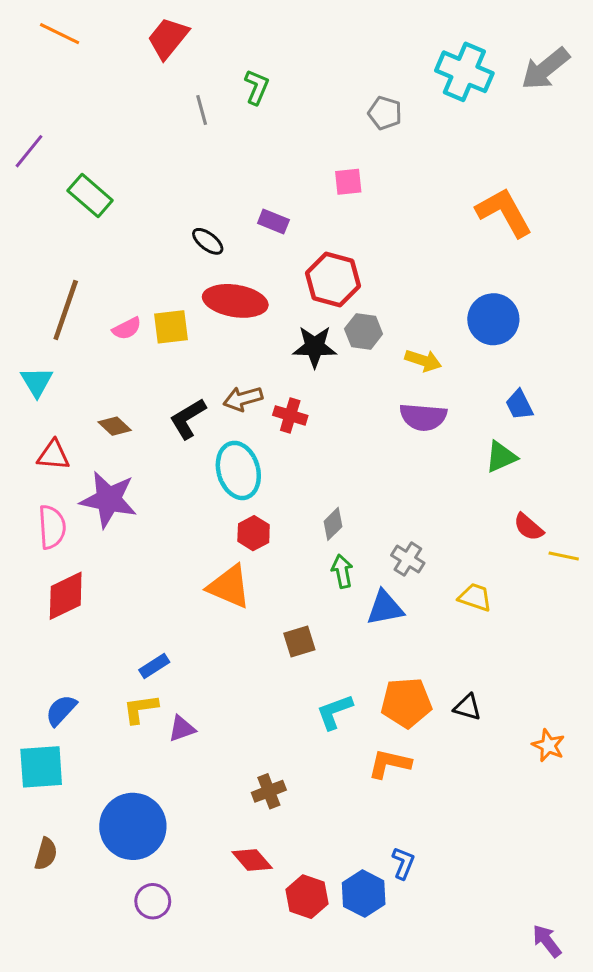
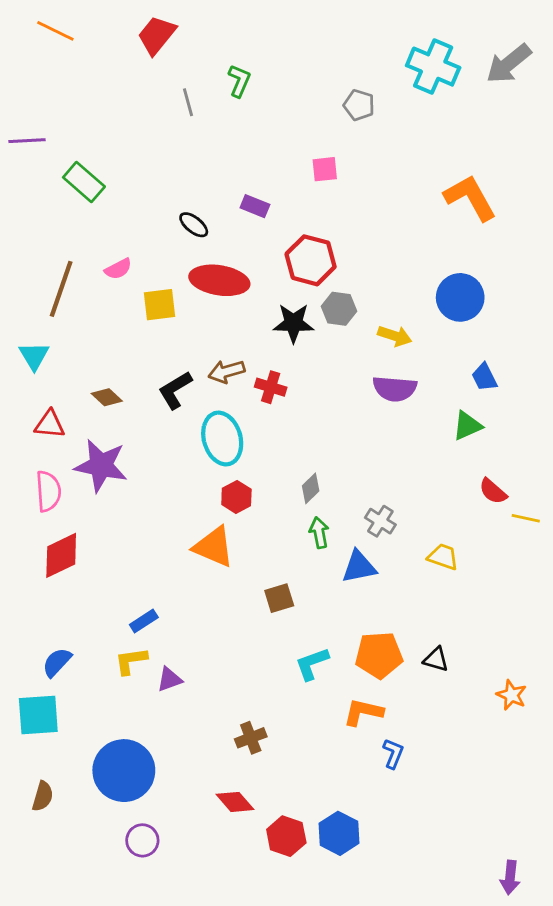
purple line: (29, 151) -> (27, 141), turned 48
pink semicircle: (127, 328) -> (118, 269), moved
blue L-shape: (403, 863) -> (393, 753), moved
purple arrow: (547, 941) -> (510, 877), turned -136

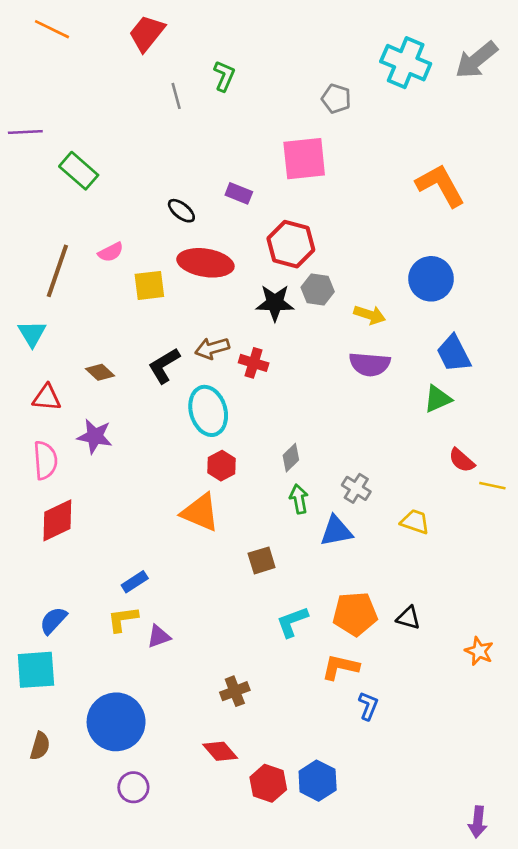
pink square: (325, 169) -> (304, 159), size x1.8
blue trapezoid: (484, 377) -> (454, 354), size x1.4
purple star: (101, 466) -> (95, 436), size x0.7

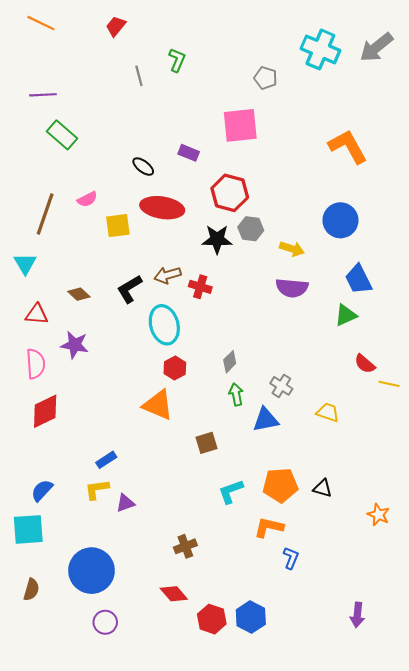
red trapezoid: (147, 33) -> (116, 26), size x0.7
purple line: (25, 132) -> (43, 95), moved
purple arrow: (478, 822) -> (357, 615), moved

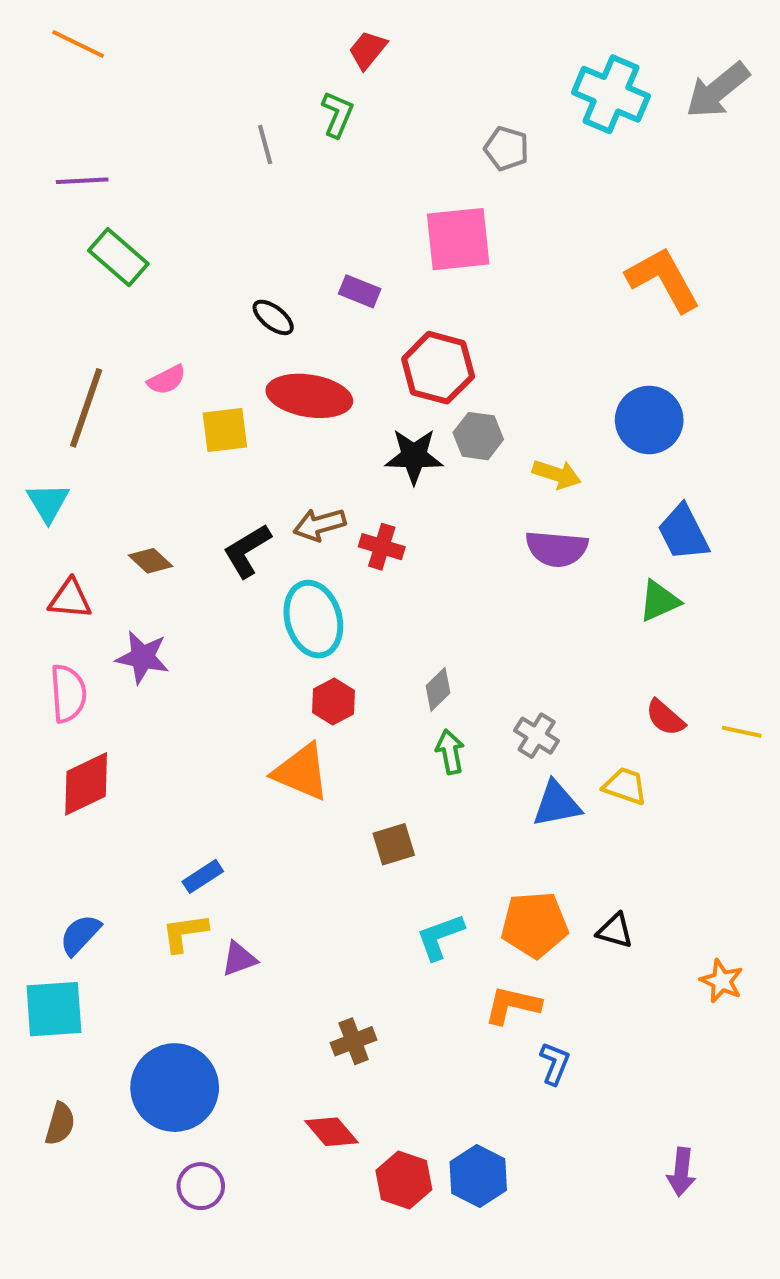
red trapezoid: (116, 26) -> (368, 50), moved
red semicircle: (365, 364) -> (665, 718), moved
blue triangle: (266, 420) -> (557, 804), moved

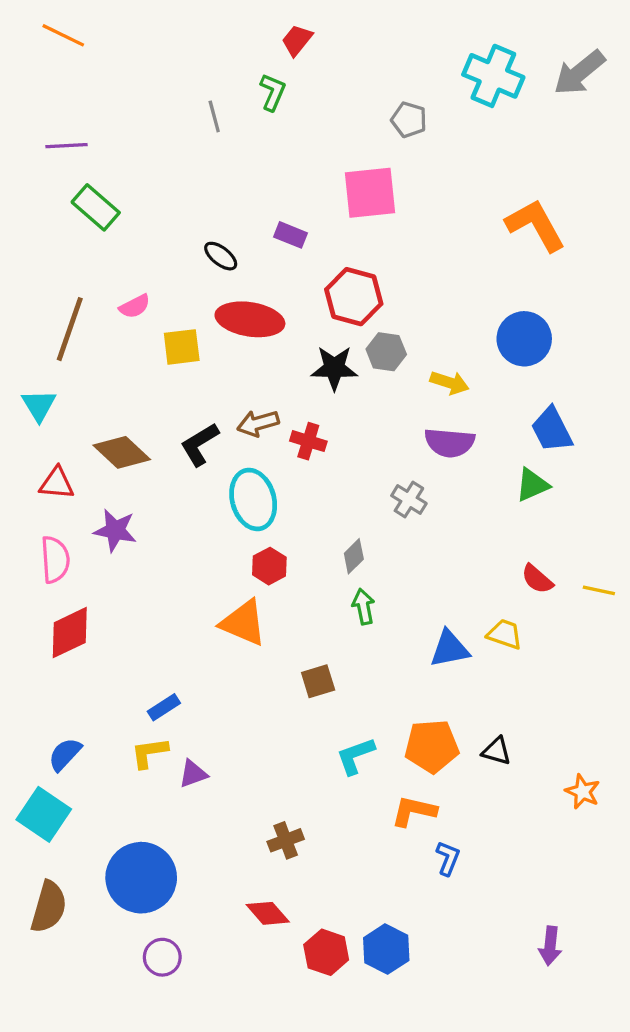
brown diamond: (151, 561) -> (122, 452), size x1.6
gray cross: (537, 736) -> (409, 499), moved
cyan square: (54, 1009) -> (44, 814), turned 38
brown semicircle: (60, 1124) -> (49, 907), size x1.5

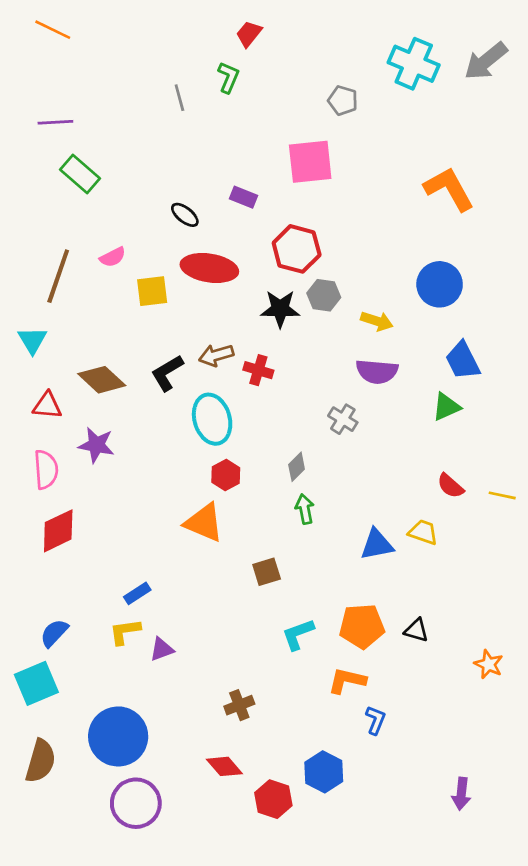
cyan square: (44, 814) -> (36, 683), turned 33
blue hexagon: (386, 949) -> (324, 772), moved
purple circle: (162, 957) -> (136, 803), size x1.6

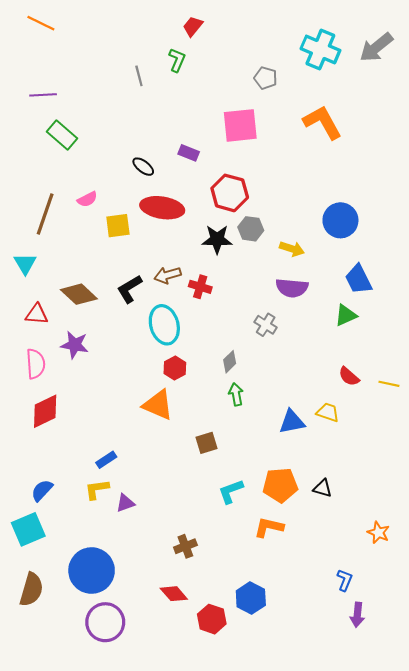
orange L-shape: (449, 189) -> (323, 122), moved
orange star: (489, 664) -> (378, 533), moved
blue L-shape: (376, 720) -> (345, 580), moved

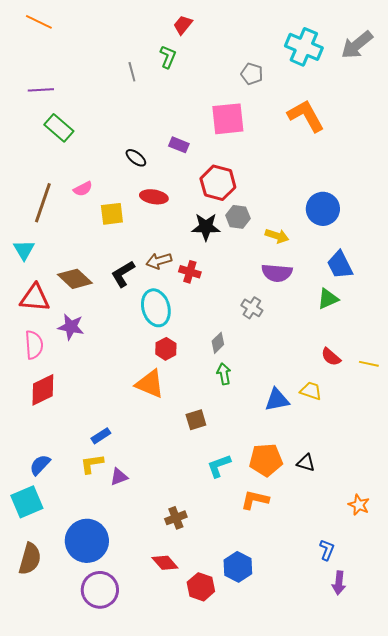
red ellipse: (162, 208) -> (154, 197), size x0.7
red triangle: (37, 314) -> (35, 298), size x1.4

